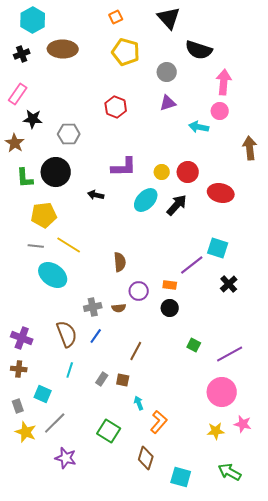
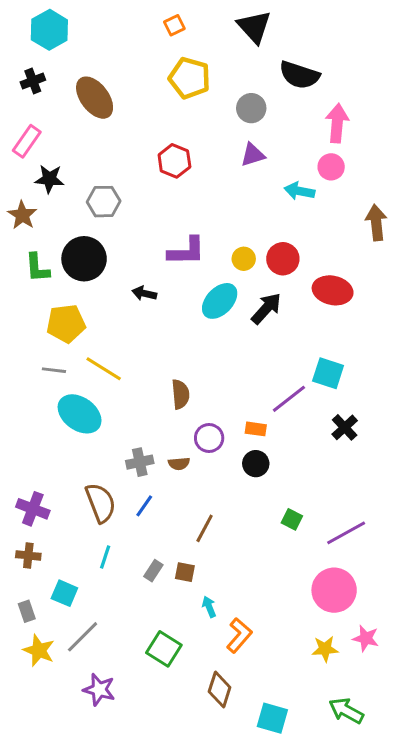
brown ellipse: (63, 49) -> (95, 98), moved, turned 52

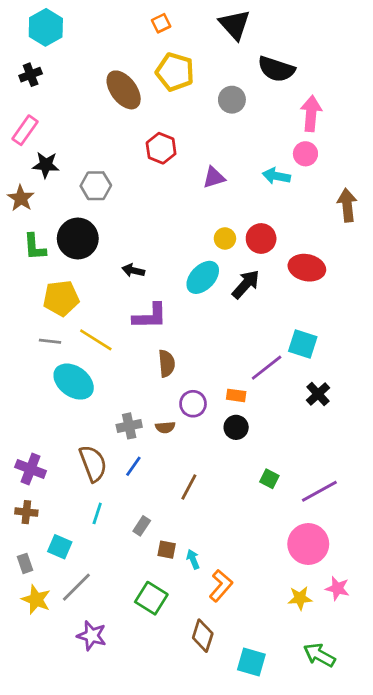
brown ellipse: (95, 98) -> (124, 90), moved
purple triangle: (253, 155) -> (214, 177), moved
purple L-shape: (186, 251) -> (150, 316), moved
brown square: (185, 572) -> (167, 550), moved

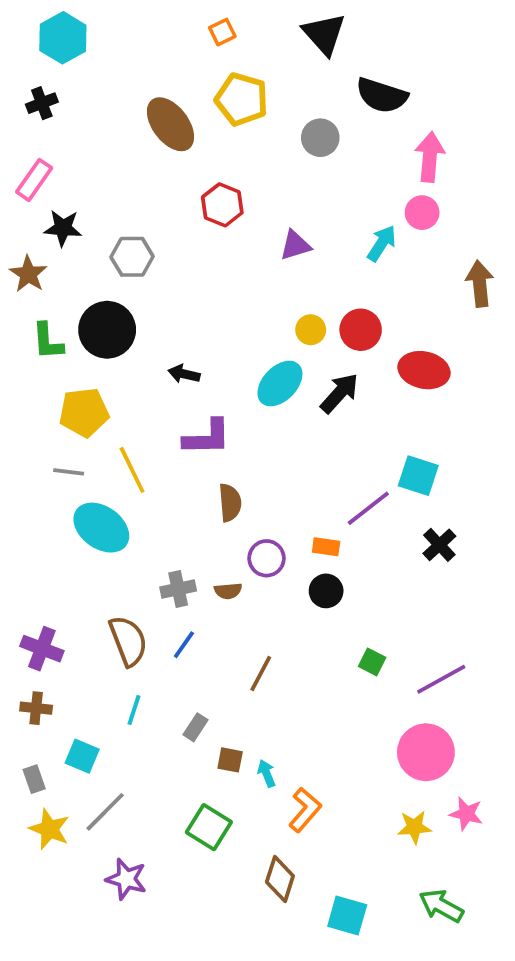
cyan arrow: (276, 176) -> (382, 243), turned 112
yellow line: (96, 340) -> (132, 470), turned 32

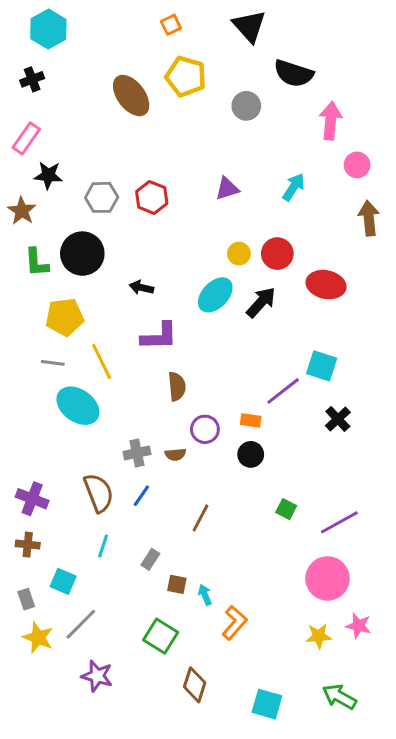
red hexagon: (222, 205) -> (152, 197), moved
pink circle: (422, 213) -> (357, 165), moved
brown diamond: (280, 879) -> (195, 685), moved

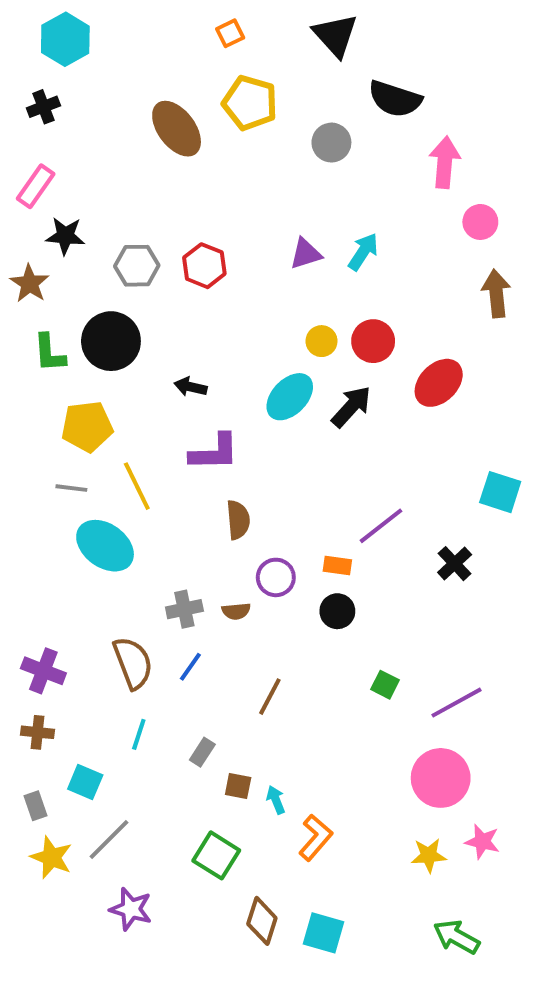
cyan arrow: (294, 187) -> (363, 252), moved
red ellipse: (326, 285) -> (439, 383), turned -57
cyan square: (322, 366) -> (500, 492), moved
cyan square: (267, 704) -> (323, 933), moved

